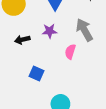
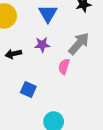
gray arrow: (84, 30) -> (79, 44), turned 70

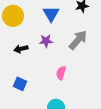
pink semicircle: (64, 66) -> (61, 73), moved
blue square: (28, 89) -> (20, 84), moved

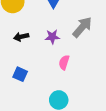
purple star: (46, 41) -> (52, 37), moved

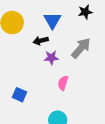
black arrow: (21, 37) -> (41, 41), moved

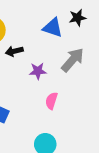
blue triangle: (52, 20) -> (53, 28), moved, turned -42
black arrow: (41, 41) -> (14, 51), moved

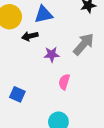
blue triangle: (53, 28) -> (44, 14), moved, turned -30

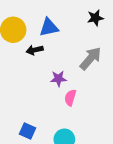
purple star: (52, 54) -> (58, 79), moved
blue square: (17, 94) -> (27, 131), moved

